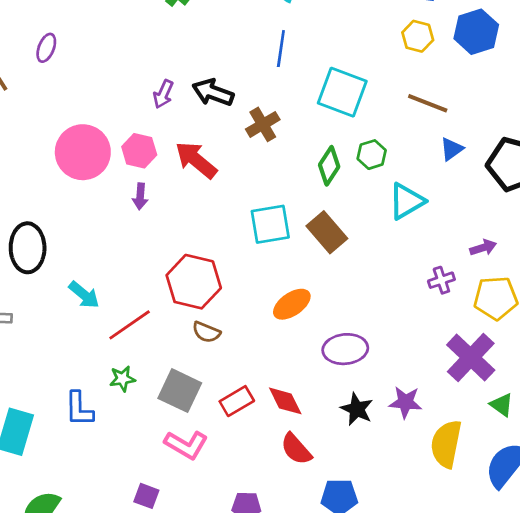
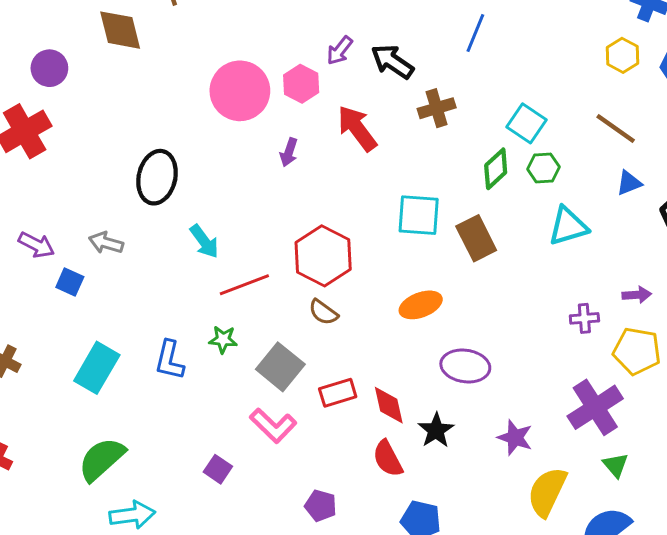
cyan square: (342, 92) -> (526, 123), moved, size x0.7
pink hexagon: (139, 151) -> (301, 84), moved
black star: (357, 409) -> (436, 430), moved

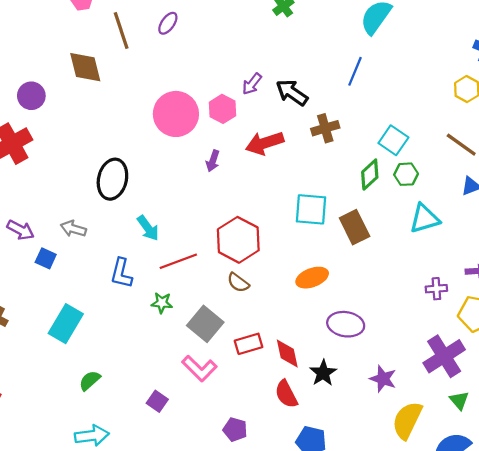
red arrow: (357, 128) -> (265, 143), turned -72
blue L-shape: (170, 360) -> (121, 273), moved
green semicircle: (102, 459) -> (90, 380), moved, size x0.6

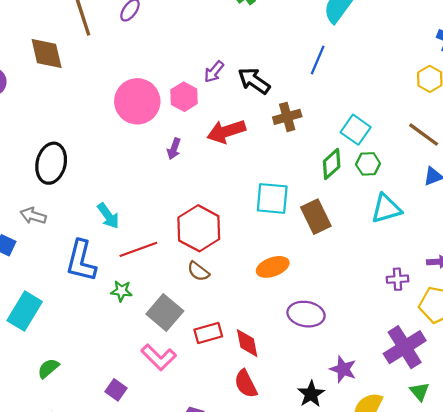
black ellipse: (112, 179) -> (51, 163), moved
blue L-shape: (121, 273) -> (81, 261), size x1.4
black star: (323, 373) -> (311, 394), moved

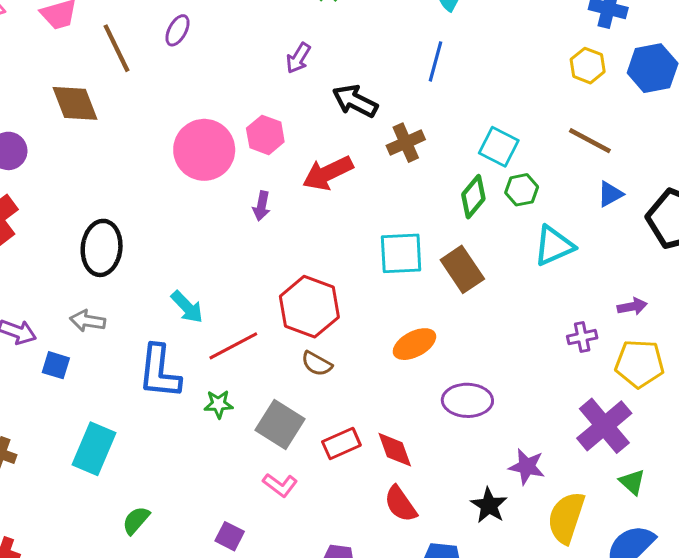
purple arrow: (214, 72) -> (298, 58), moved
pink L-shape: (159, 357) -> (280, 485), size x0.7

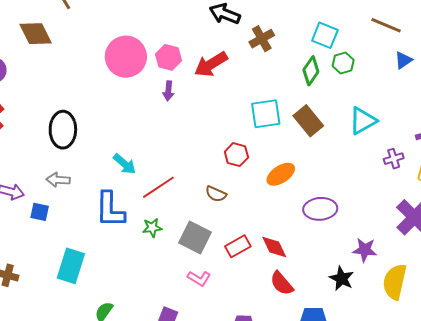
pink hexagon: (265, 135) -> (168, 57), moved
cyan triangle: (554, 246) -> (363, 121), moved
red hexagon: (309, 307) -> (236, 155), moved, size x0.6

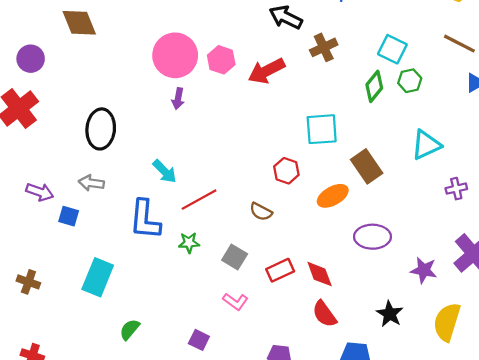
purple arrow: (168, 91) -> (178, 99), moved
brown rectangle: (308, 121) -> (367, 166), moved
gray square: (195, 237) -> (235, 257), size x0.7
purple star: (365, 250) -> (424, 270), moved

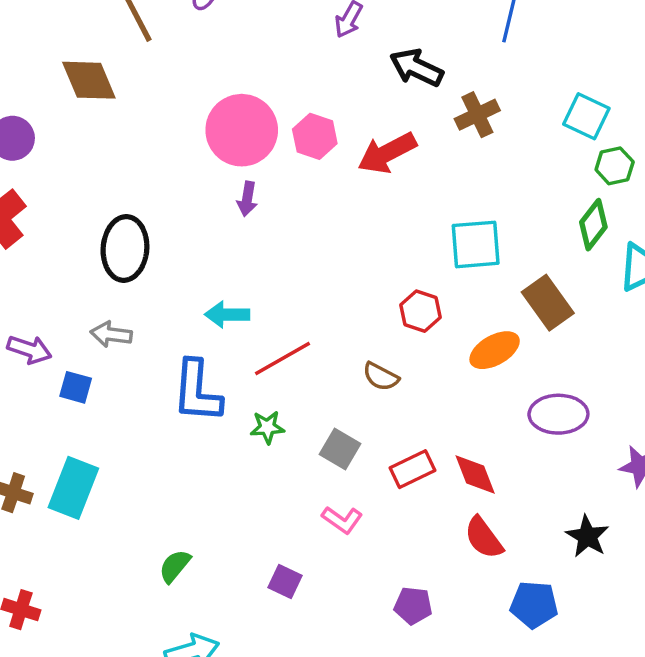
green diamond: (374, 86) -> (593, 225), moved
cyan arrow: (165, 171) -> (227, 315), turned 136
cyan rectangle: (98, 277) -> (73, 488), moved

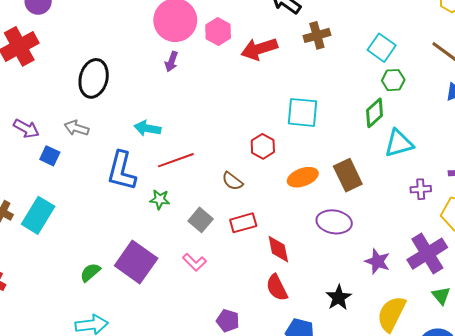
brown rectangle: (548, 303) -> (348, 175), moved
red rectangle: (412, 469) -> (243, 223), moved
purple square: (285, 581) -> (136, 262), moved, size x2.0

